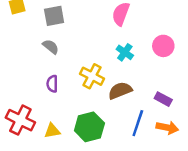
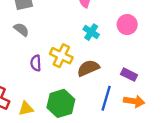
purple semicircle: (52, 84) -> (36, 63), moved

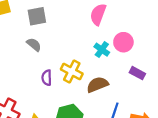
pink circle: (127, 25) -> (123, 42), moved
purple rectangle: (129, 75) -> (137, 73), moved

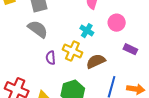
gray semicircle: (34, 45) -> (38, 29), size x1.5
cyan cross: (102, 50) -> (87, 31), moved

